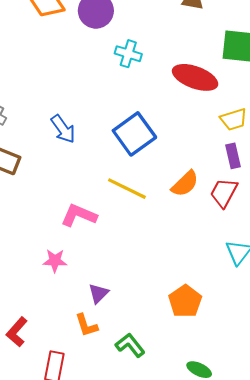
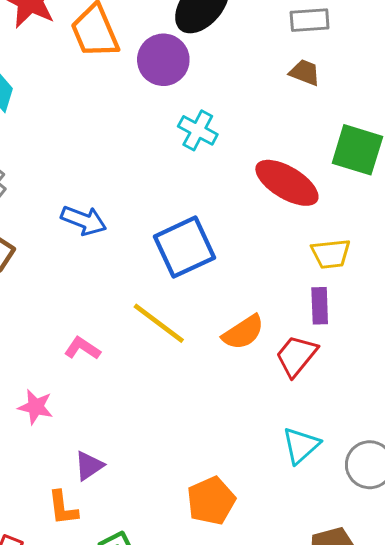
blue arrow: (63, 129) -> (84, 220), turned -44
pink L-shape: (79, 215) -> (82, 348), size x0.7

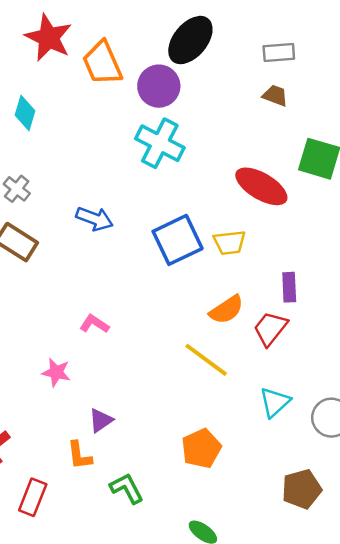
cyan cross: (198, 130) -> (160, 143), moved, size x1.5
yellow trapezoid: (331, 254) -> (229, 243), moved
yellow line: (159, 323) -> (206, 360), moved

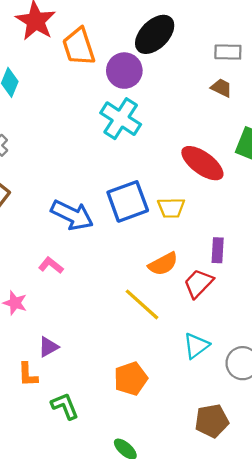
blue arrow: (94, 219) -> (72, 215), moved, size x1.4

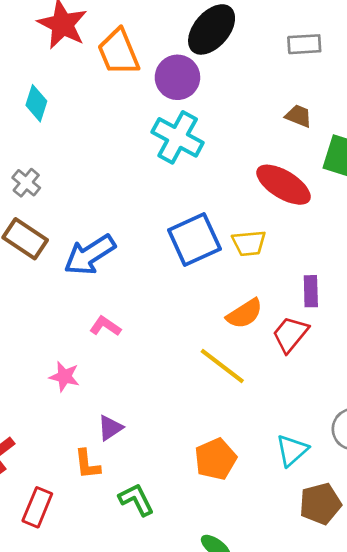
brown trapezoid: (221, 88) -> (299, 116), moved
blue arrow: (72, 215) -> (90, 255), moved, turned 126
cyan triangle: (196, 346) -> (292, 450), moved

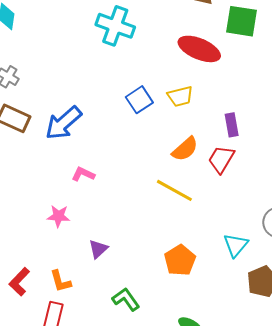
blue square: (194, 239) -> (139, 100), size x0.7
orange L-shape: (87, 464) -> (61, 281), moved

